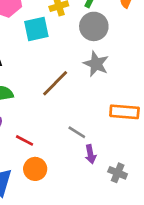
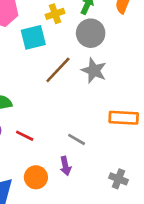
brown line: (55, 83) -> (58, 70), moved
red line: (24, 140) -> (25, 136), moved
purple arrow: (90, 154) -> (65, 166), moved

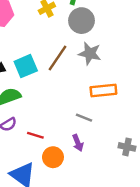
cyan square: (33, 37) -> (26, 66), moved
orange rectangle: (124, 118) -> (103, 91), moved
red line: (25, 136) -> (35, 135), moved

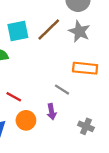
gray cross: (127, 147) -> (86, 126), moved

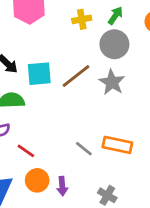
orange rectangle: (85, 68) -> (117, 145), moved
purple arrow: (52, 112) -> (62, 186), moved

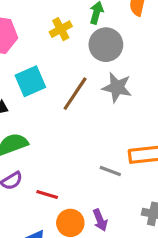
cyan square: (39, 74) -> (30, 81), moved

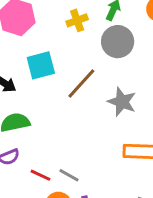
gray star: (117, 87) -> (122, 102), moved
gray line: (110, 171) -> (69, 175), moved

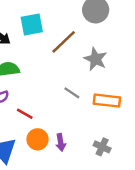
gray line: (69, 175) -> (72, 93), moved

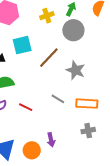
red line: (25, 114) -> (26, 107), moved
orange circle: (38, 139) -> (32, 150), moved
gray cross: (102, 147) -> (88, 131), moved, turned -32

